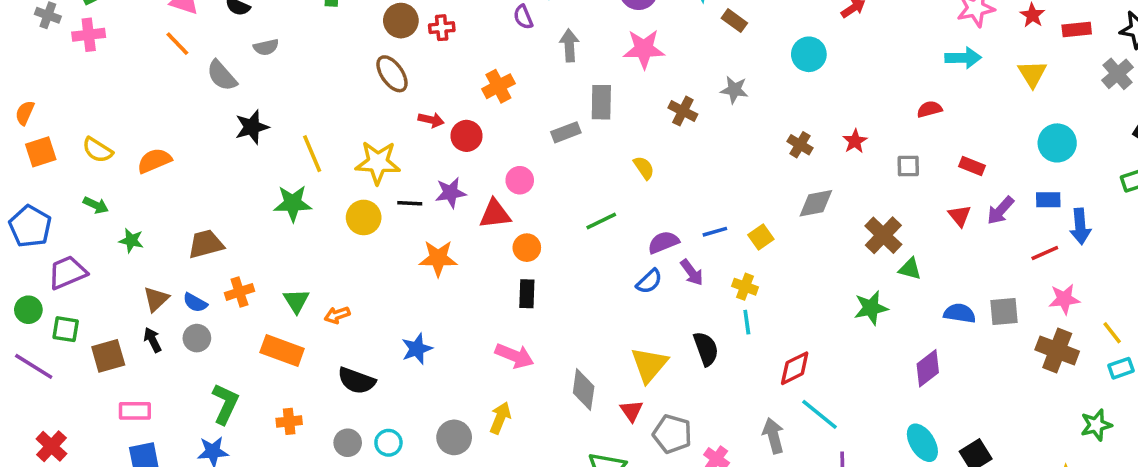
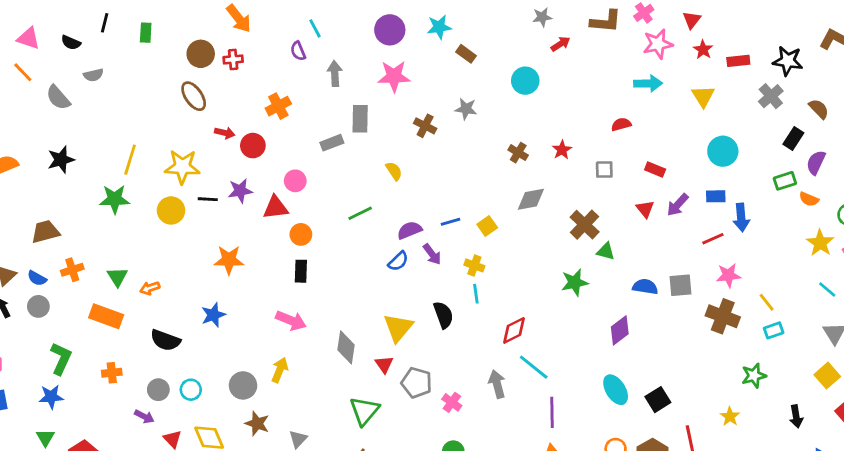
black star: (252, 127) -> (61, 160), moved
yellow line: (312, 154) -> (130, 160), turned 40
orange star: (438, 258) -> (229, 260), moved

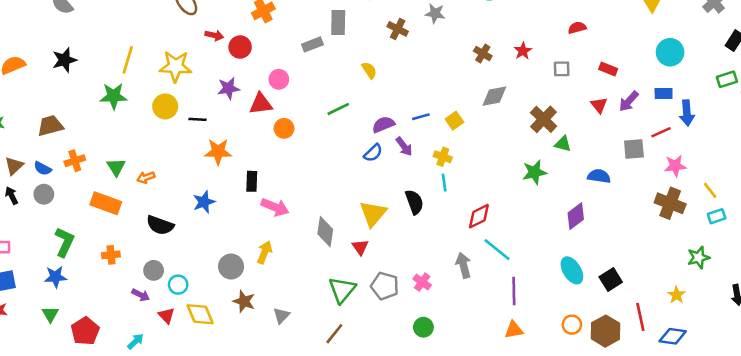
black line: (208, 199) -> (197, 119), moved
black rectangle: (301, 271) -> (252, 181), moved
gray square: (680, 285) -> (634, 149), moved
gray pentagon: (417, 383) -> (385, 286), moved
cyan circle: (191, 390) -> (178, 285), moved

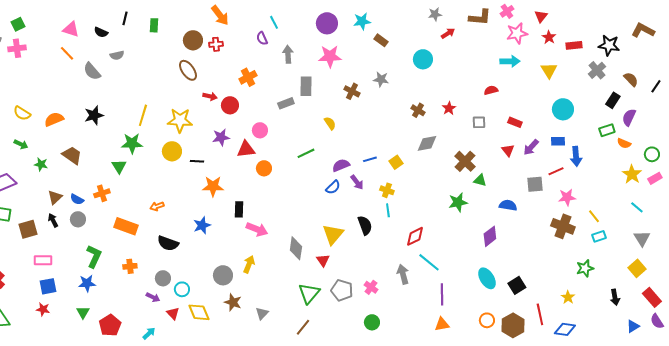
brown trapezoid: (50, 126) -> (72, 155), moved, turned 50
green triangle: (116, 167) -> (119, 166), moved

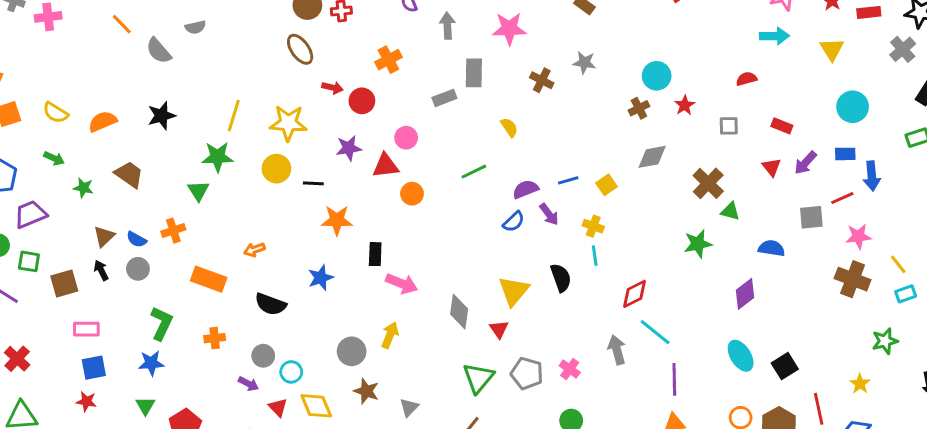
cyan circle: (423, 59) -> (657, 76), moved
brown cross: (418, 110) -> (639, 108), turned 32

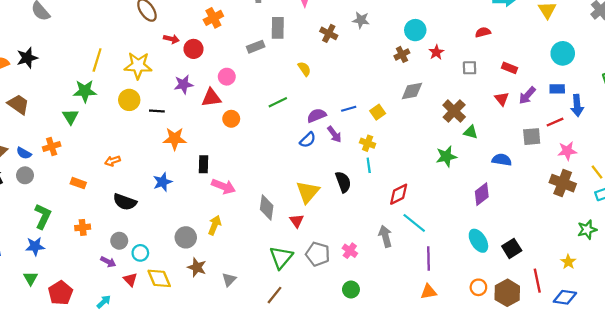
black star: (162, 116) -> (27, 58), moved
orange rectangle: (209, 279) -> (78, 183), size x0.6

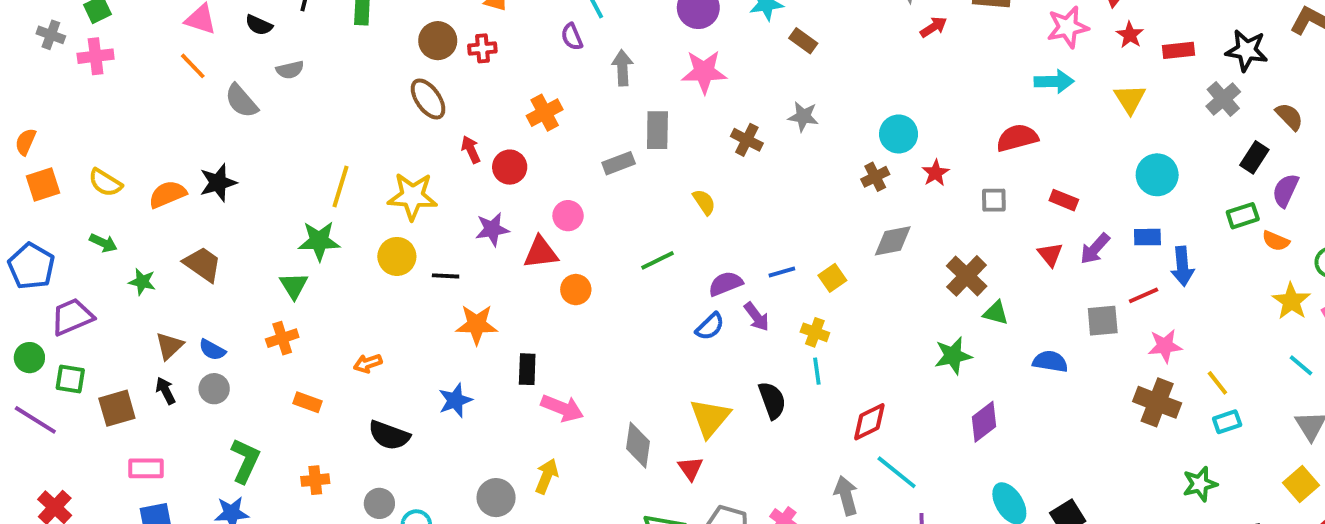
red semicircle: (483, 32) -> (1017, 138), size x1.5
red arrow: (171, 39) -> (471, 150), turned -128
orange cross: (52, 146) -> (282, 338), moved
purple diamond: (482, 194) -> (984, 422), moved

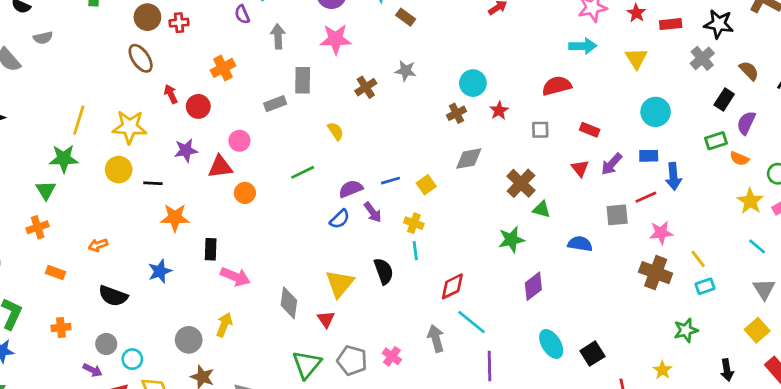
brown cross: (747, 140) -> (366, 87), turned 30

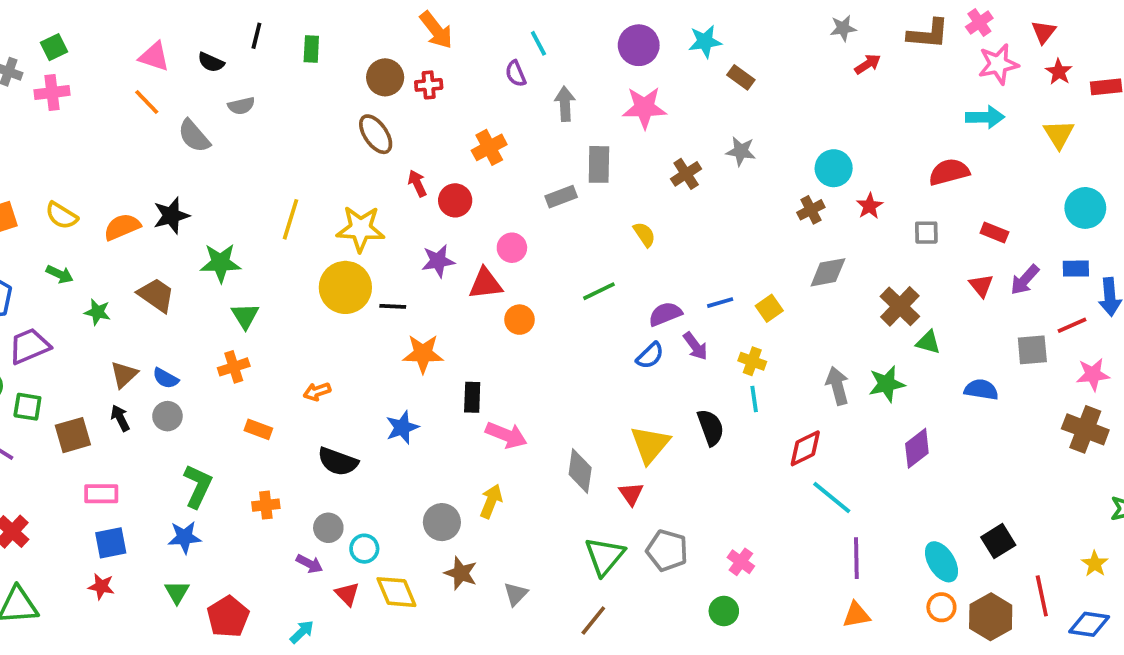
green star: (64, 159) -> (220, 263), moved
yellow circle: (119, 170) -> (345, 287), size x1.4
gray arrow: (436, 338) -> (837, 386), moved
cyan ellipse: (551, 344) -> (941, 562), moved
pink cross: (392, 356) -> (741, 562), moved

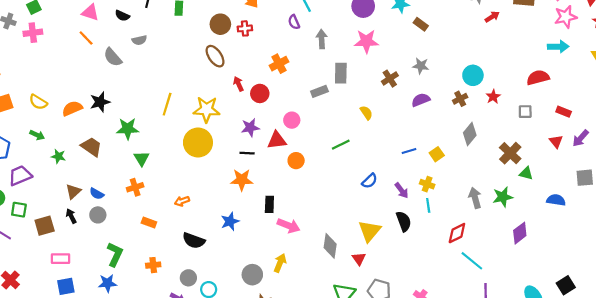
gray diamond: (828, 272) -> (470, 134), turned -40
black line: (393, 306) -> (247, 153), moved
purple semicircle: (665, 314) -> (421, 100), moved
purple arrow: (695, 346) -> (402, 190), moved

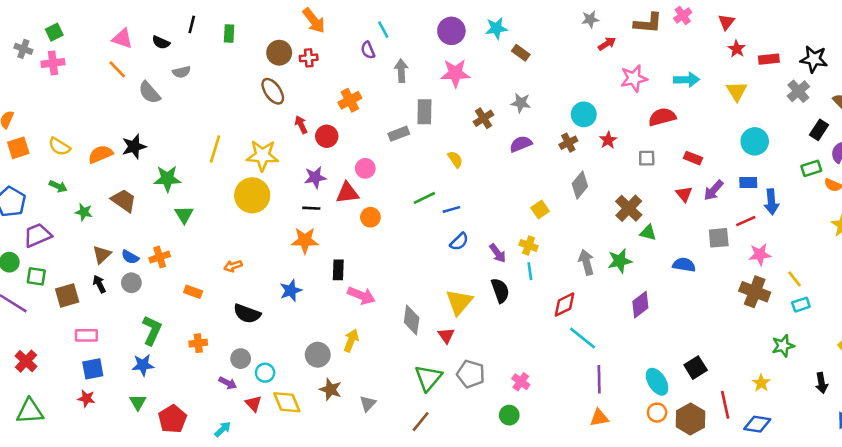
pink star: (566, 17) -> (634, 78), moved
blue line: (409, 151) -> (451, 209), moved
orange cross: (135, 187) -> (160, 257), moved

